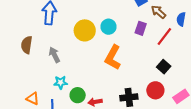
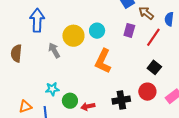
gray arrow: (54, 55) -> (54, 50), moved
orange triangle: (33, 99) -> (25, 107), turned -40

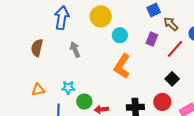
yellow circle: (73, 36) -> (101, 16), moved
orange triangle: (25, 107) -> (38, 90), moved

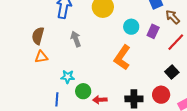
cyan circle: (120, 35) -> (131, 27), moved
orange triangle: (38, 90) -> (41, 57), moved

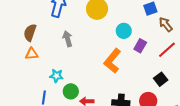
purple rectangle: (153, 31) -> (140, 46), moved

